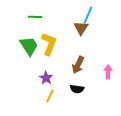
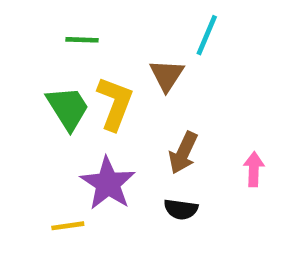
brown triangle: (81, 28) -> (167, 75), moved
purple star: (46, 78) -> (108, 183), size x1.6
yellow line: (50, 96) -> (68, 226), moved, turned 56

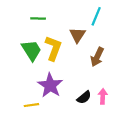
brown arrow: (183, 153) -> (97, 57), moved
pink arrow: (254, 169) -> (103, 96), moved
black semicircle: (181, 209) -> (84, 97), turned -48

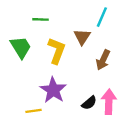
green trapezoid: (31, 50) -> (21, 47), moved
pink arrow: (103, 96) -> (109, 102), size x1.5

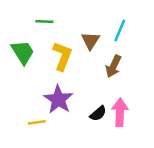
cyan line: (102, 17) -> (120, 30), moved

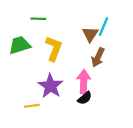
brown triangle: (90, 41) -> (90, 34), moved
green trapezoid: (23, 52) -> (20, 45), turned -75
pink arrow: (120, 112) -> (84, 82), moved

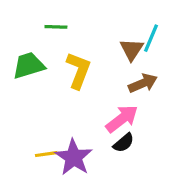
brown arrow: (98, 57) -> (143, 83), turned -138
pink arrow: (84, 82) -> (122, 119), turned 50
purple star: (51, 86) -> (74, 157), moved

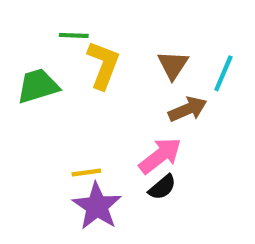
cyan line: (151, 38) -> (223, 73), moved
yellow L-shape: (78, 70) -> (103, 65), moved
yellow line: (46, 154) -> (86, 172), moved

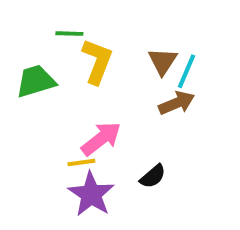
cyan line: (223, 73) -> (186, 71), moved
pink arrow: (160, 156) -> (101, 139), moved

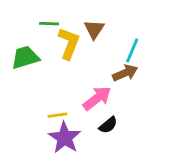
brown triangle: (163, 61) -> (94, 29), moved
pink arrow: (101, 139) -> (97, 98), moved

